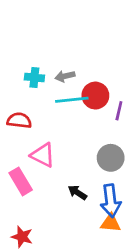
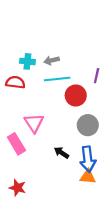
red circle: (95, 96) -> (76, 95), moved
purple line: (119, 111) -> (97, 76), moved
red semicircle: (19, 120) -> (15, 82), moved
pink triangle: (43, 155) -> (34, 123), turned 30

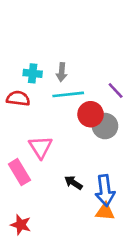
gray arrow: (52, 60) -> (62, 72), turned -72
purple line: (97, 76) -> (116, 90), turned -56
gray circle: (88, 125) -> (105, 126), moved

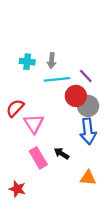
purple line: (116, 90) -> (86, 76), moved
red semicircle: (18, 98) -> (15, 108), moved, turned -54
pink rectangle: (19, 172) -> (38, 158), moved
blue arrow: (105, 191) -> (88, 131), moved

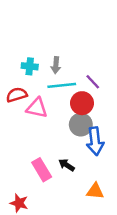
gray circle: (88, 106) -> (81, 125), moved
red semicircle: (15, 108) -> (17, 95), moved, turned 30
pink triangle: (34, 124) -> (37, 108), moved, turned -45

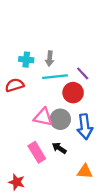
pink triangle: (37, 108) -> (43, 117), moved
gray circle: (81, 125) -> (60, 119), moved

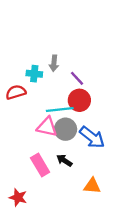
cyan cross: (26, 60) -> (34, 74), moved
purple line: (83, 73) -> (77, 78), moved
cyan line: (55, 77) -> (60, 110), moved
blue arrow: (85, 127) -> (92, 137), turned -45

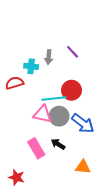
purple line: (77, 78) -> (73, 52), moved

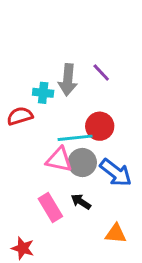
gray arrow: (49, 57) -> (68, 80), size x1.5

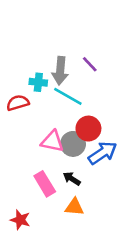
red circle: (100, 126) -> (88, 129), moved
cyan line: (75, 138) -> (68, 96), moved, turned 36
blue arrow: (116, 173) -> (103, 153), turned -72
orange triangle: (116, 234) -> (74, 207), moved

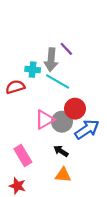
purple line: (90, 64) -> (66, 49), moved
pink triangle: (52, 141) -> (45, 120), turned -42
pink rectangle: (45, 184) -> (23, 155), moved

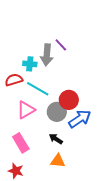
cyan line: (58, 81) -> (38, 89), moved
pink triangle: (45, 120) -> (26, 110), moved

